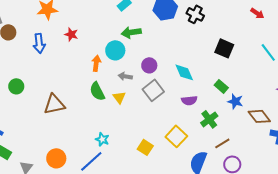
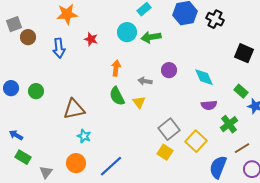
cyan circle: (115, 50) -> (127, 32), moved
gray square: (153, 90) -> (169, 129), moved
cyan star: (102, 139) -> (84, 136), moved

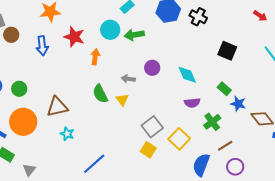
red star: (91, 39) -> (74, 37), size x1.5
orange arrow: (116, 68) -> (95, 57), moved
orange circle: (76, 163) -> (23, 122), moved, size x1.4

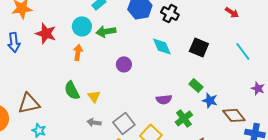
orange arrow: (95, 57) -> (78, 52), moved
cyan diamond: (187, 75) -> (162, 46), moved
gray arrow: (128, 79) -> (94, 122), moved

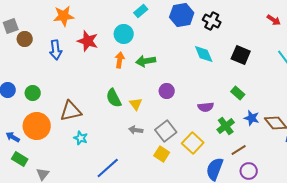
green arrow: (106, 31) -> (146, 61), moved
purple circle: (124, 64) -> (167, 91), moved
blue star: (210, 100) -> (252, 118), moved

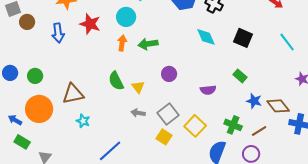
green cross: (226, 126) -> (233, 125), moved, turned -30
brown line: (239, 150) -> (259, 131), moved

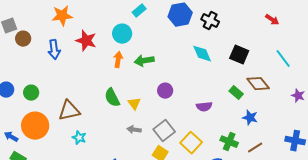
brown diamond: (278, 106) -> (258, 84), moved

